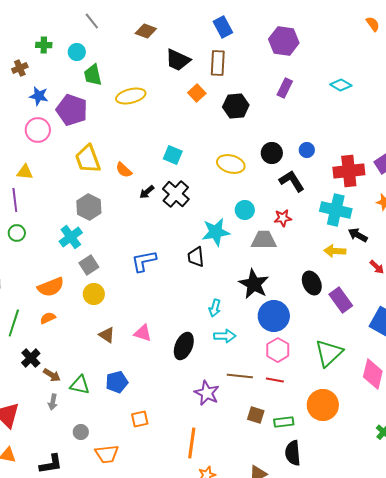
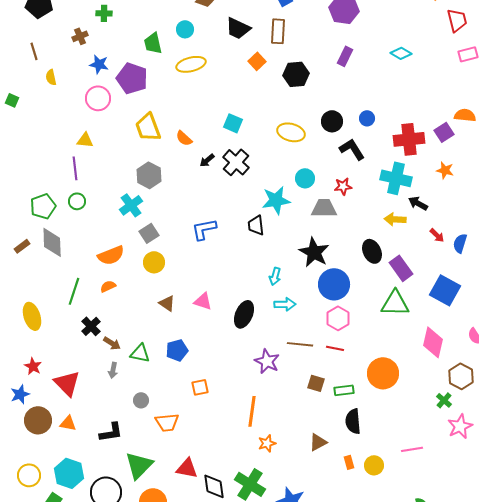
cyan circle: (77, 52) -> (185, 29), moved
green triangle: (329, 353) -> (395, 303), moved, turned 44

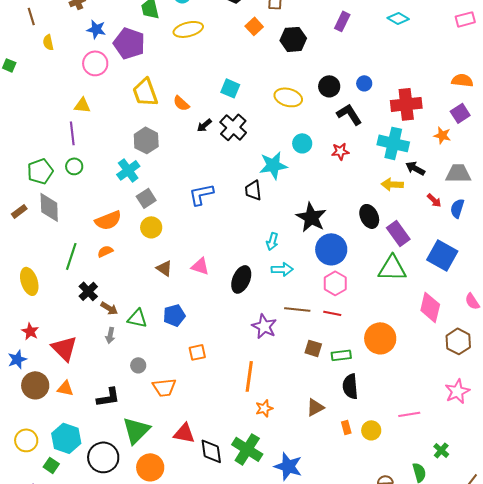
purple square: (444, 132) -> (460, 113), moved
gray trapezoid: (324, 208) -> (458, 173), moved
green cross: (444, 400) -> (441, 450), moved

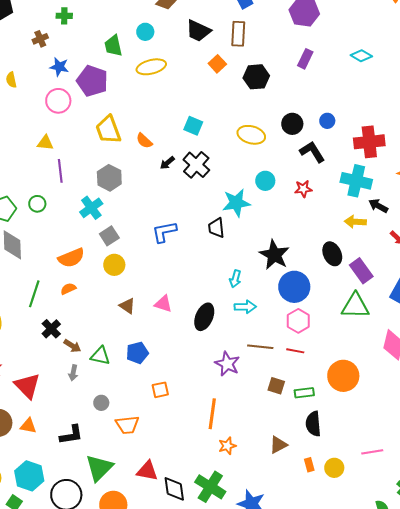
purple line: (72, 133) -> (60, 171), moved

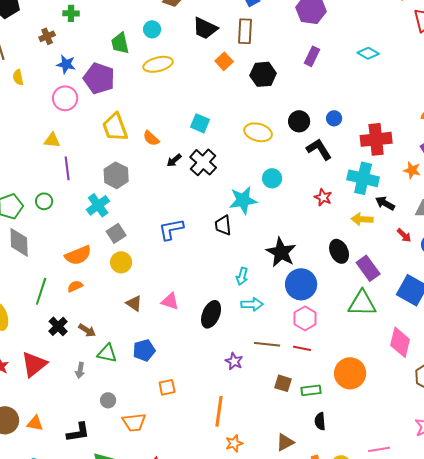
red star: (303, 189) -> (323, 197), moved, turned 30
brown arrow: (72, 346) -> (87, 330), moved
purple star: (227, 364) -> (234, 361), size x0.7
red triangle: (27, 386) -> (34, 364), moved, turned 36
black semicircle: (313, 424) -> (320, 421), size x0.7

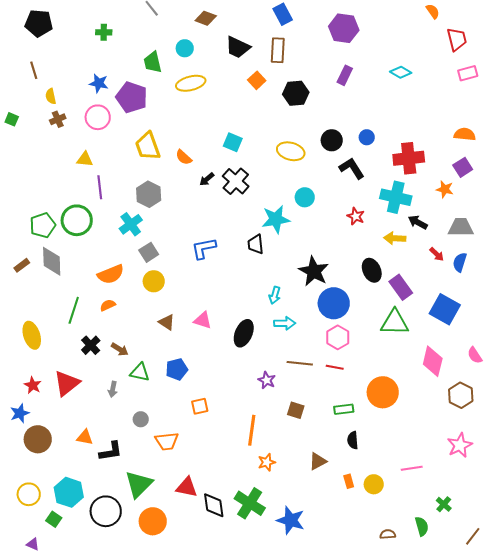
brown cross: (47, 36) -> (58, 119), moved
green circle: (44, 201) -> (77, 220), size x1.8
brown square: (283, 383) -> (296, 410), moved
orange triangle: (35, 423) -> (85, 437), moved

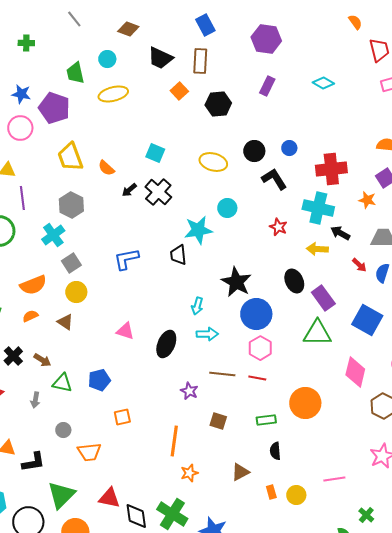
brown triangle: (167, 322) -> (65, 322), moved

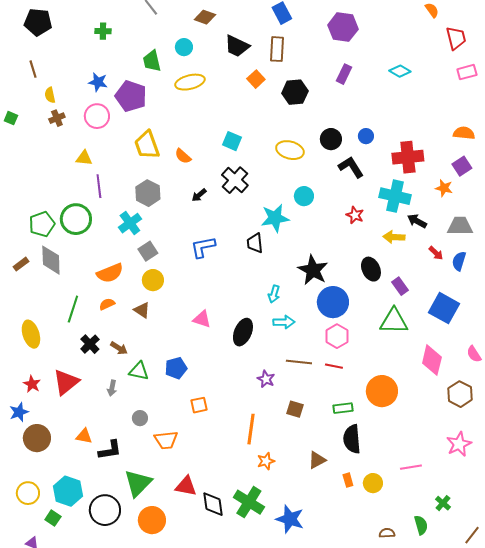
black arrow: (129, 190) -> (199, 195), moved
purple rectangle: (323, 298) -> (400, 286), size x0.7
black semicircle: (275, 451) -> (352, 439), size x1.6

